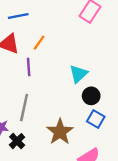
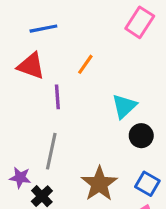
orange line: (39, 43) -> (85, 64), moved
blue square: (96, 119) -> (147, 184), moved

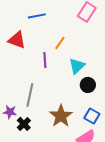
blue line: (43, 29) -> (37, 16), moved
orange line: (85, 64) -> (60, 43), moved
purple line: (57, 97) -> (45, 60), moved

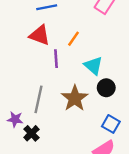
red triangle: (17, 40) -> (40, 35), moved
cyan triangle: (77, 66) -> (93, 66), turned -36
brown star: (61, 116) -> (75, 98), moved

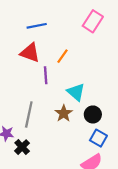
cyan triangle: (93, 66) -> (76, 92), moved
black circle: (106, 88) -> (93, 114), moved
brown star: (75, 98) -> (64, 113), size x0.7

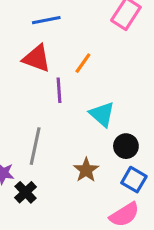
brown star: (64, 113) -> (86, 170), moved

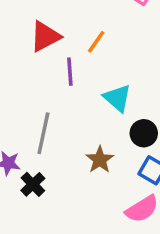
red triangle: (37, 58) -> (45, 36), turned -48

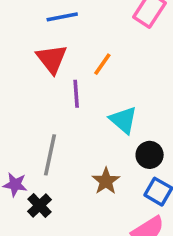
red triangle: (45, 36) -> (52, 59), turned -40

